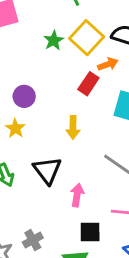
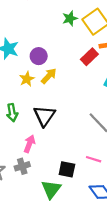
yellow arrow: (73, 128) -> (49, 76), moved, turned -150
pink arrow: (77, 195) -> (29, 144), moved

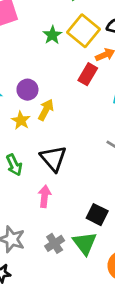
gray cross: (22, 166) -> (55, 243), moved
black square: (67, 169) -> (97, 215), turned 30

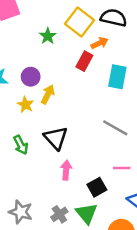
green star: (52, 35) -> (48, 36), moved
pink arrow: (45, 196) -> (66, 170), moved
black square: (97, 215) -> (97, 187), turned 36

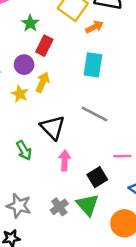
green star: (48, 36) -> (30, 23), moved
red rectangle: (84, 61) -> (44, 46), moved
cyan rectangle: (117, 77) -> (93, 65), moved
gray line: (115, 128) -> (95, 114), moved
green arrow: (21, 145) -> (24, 150), moved

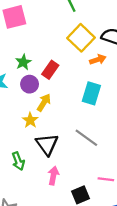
green star: (30, 23) -> (23, 62), moved
yellow star: (20, 94) -> (30, 120), moved

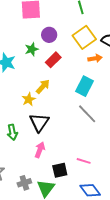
purple circle: (30, 84) -> (49, 35), moved
gray line: (86, 138) -> (87, 114), moved

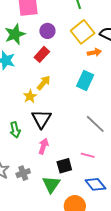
green star: (32, 49) -> (15, 34), moved, size x1.5
red rectangle: (53, 60) -> (42, 54), moved
gray line: (87, 114) -> (95, 124), moved
gray cross: (24, 183) -> (23, 173), moved

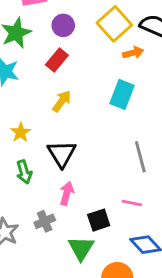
yellow star: (30, 96) -> (21, 132), moved
gray line: (95, 124) -> (140, 157), turned 35
gray cross: (23, 173) -> (45, 221), moved

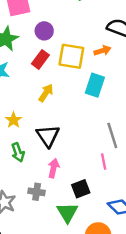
yellow square: (114, 24) -> (71, 56), moved, turned -36
pink line: (132, 203) -> (104, 162), moved, turned 70
gray cross: (45, 221) -> (37, 192), turned 35

